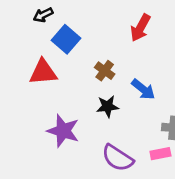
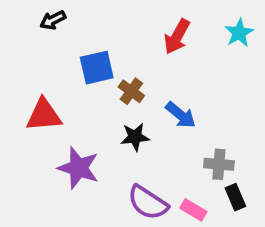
blue square: (66, 39) -> (97, 68), moved, turned 36
red triangle: (43, 72) -> (44, 115), moved
pink rectangle: (160, 154) -> (193, 210), moved, turned 42

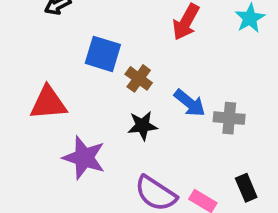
blue square: (97, 68) -> (103, 54), turned 30
gray cross: (219, 164) -> (229, 118), moved

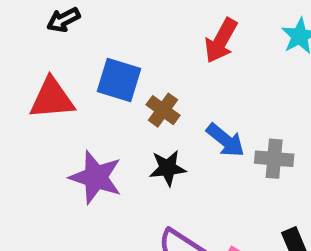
red triangle: (48, 103) -> (52, 99), moved
purple star: (84, 158) -> (96, 177), moved

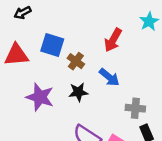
red arrow: (221, 41) -> (113, 40), moved
gray cross: (274, 159) -> (135, 108), moved

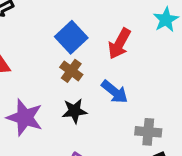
blue square: (52, 45) -> (71, 37), moved, turned 30

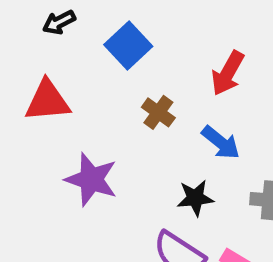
blue square: (71, 37) -> (128, 45), moved
black star: (74, 111) -> (195, 198), moved

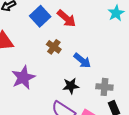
red arrow: (228, 73) -> (66, 18), moved, turned -78
purple star: (91, 179) -> (23, 77), turned 30

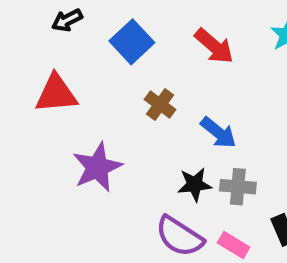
red arrow: (66, 18) -> (214, 46), moved
gray cross: (104, 87) -> (238, 187), moved

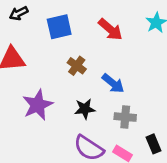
blue square: (132, 42) -> (59, 27), turned 30
black star: (195, 185) -> (85, 109), moved

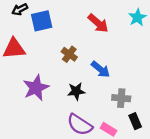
blue square: (59, 27) -> (42, 21), moved
gray cross: (125, 117) -> (121, 98), moved

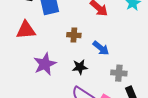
brown cross: (69, 54) -> (74, 35), turned -32

